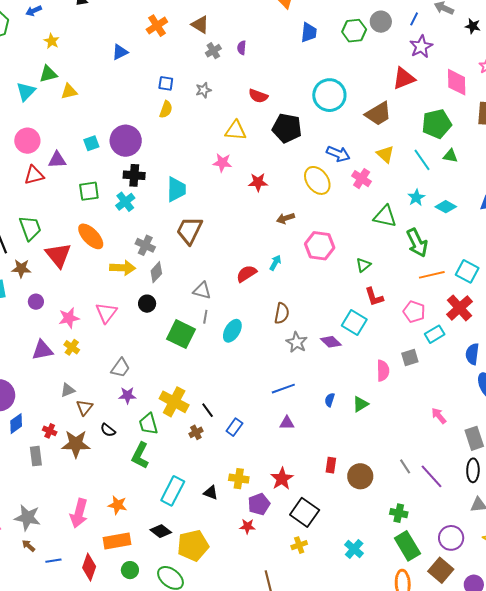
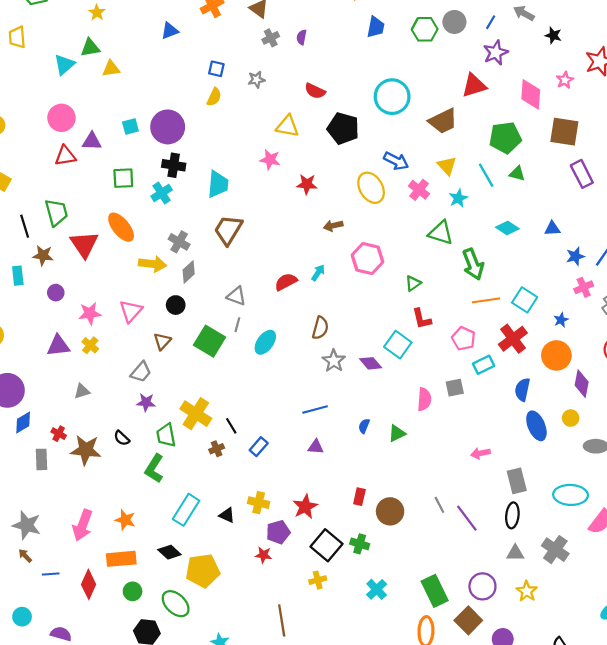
cyan star: (416, 198) -> (458, 198), moved
brown triangle: (84, 407) -> (162, 341), moved
pink arrow: (439, 416) -> (481, 453), turned -66
green cross: (399, 513) -> (360, 544), moved

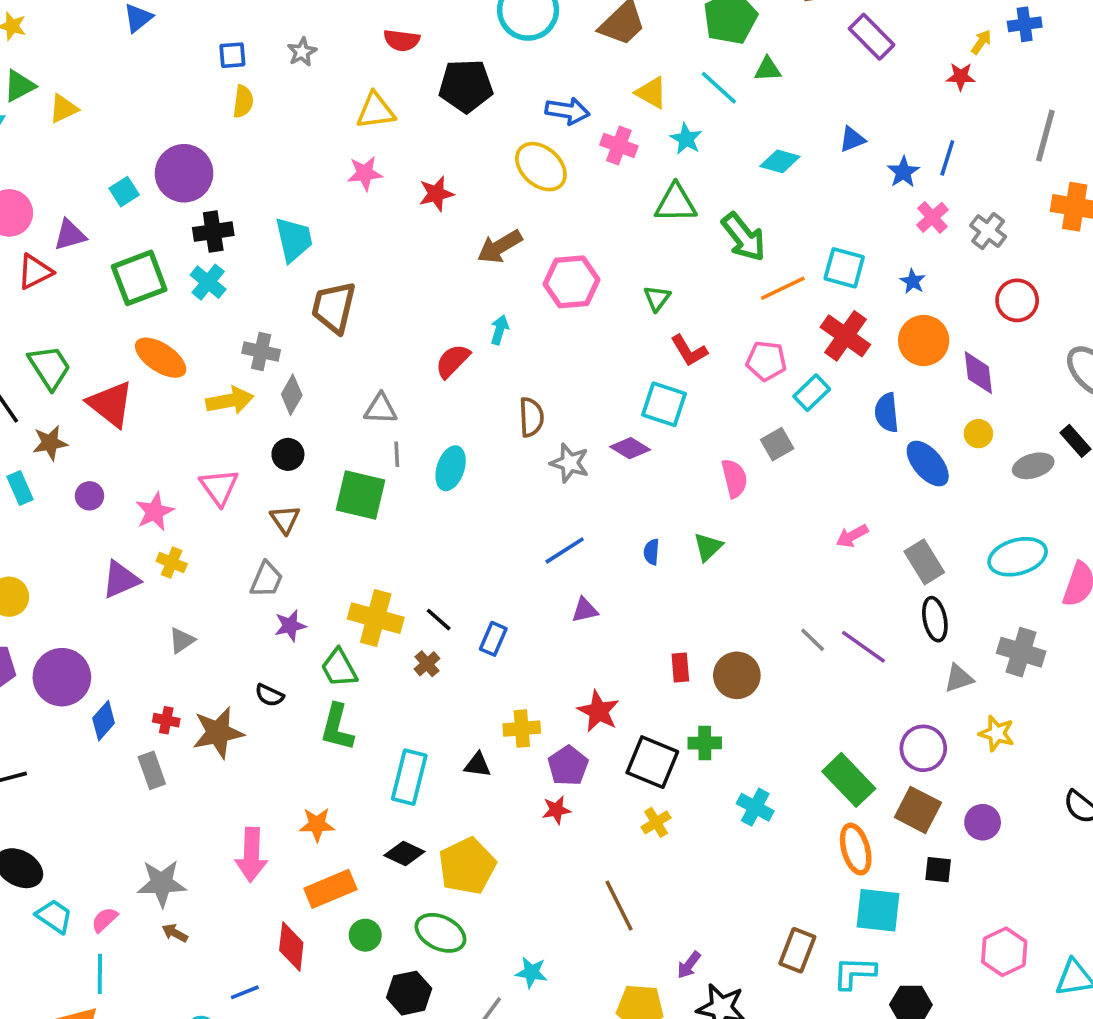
green square: (123, 178) -> (139, 278), size x1.4
brown arrow: (333, 226) -> (500, 247), size x1.4
blue line: (51, 574) -> (245, 992), moved

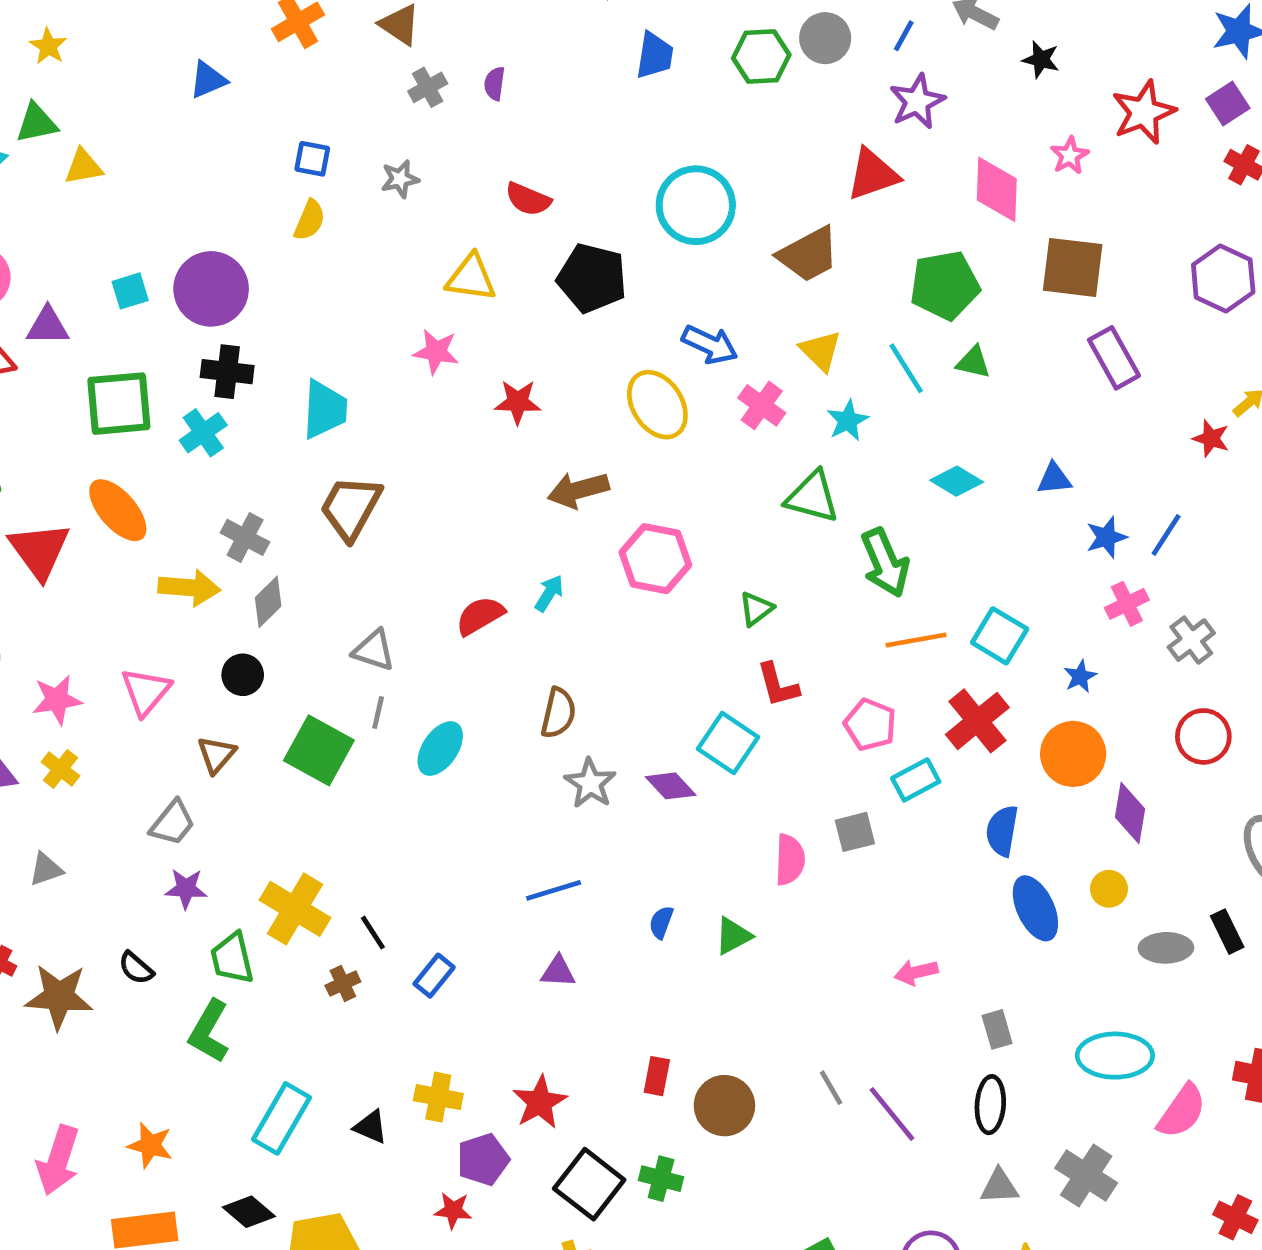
gray rectangle: (924, 562) -> (997, 1029), size x0.7

